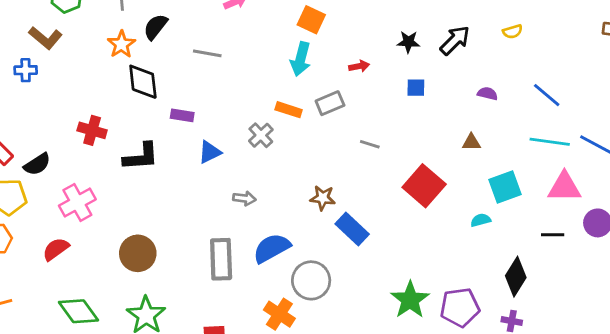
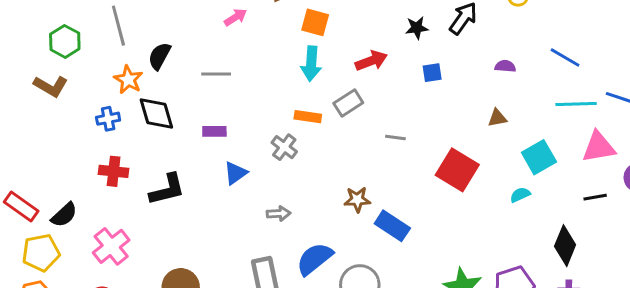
red arrow: (359, 66) -> (371, 61), size x1.5
blue cross: (26, 70) -> (108, 119), moved
purple rectangle: (182, 115) -> (214, 131), moved

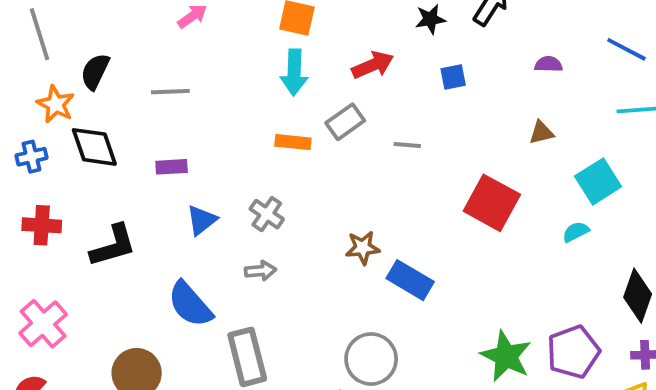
gray line: (395, 138) -> (407, 145), moved
gray cross: (284, 147) -> (267, 214), moved
blue semicircle: (315, 259) -> (190, 304), moved, turned -90

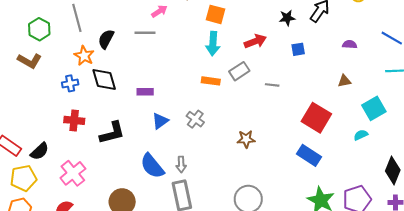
gray line: (170, 92) -> (145, 33), moved
gray arrow: (260, 271) -> (181, 164), moved, turned 91
blue rectangle: (410, 280) -> (309, 155), moved

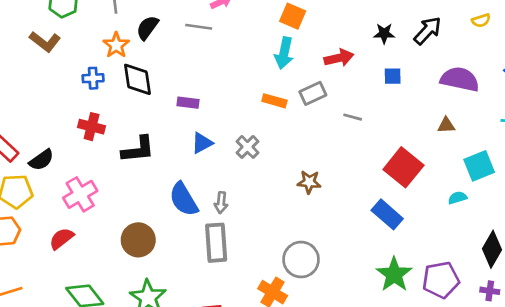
purple semicircle: (350, 44) -> (460, 79), size x2.0

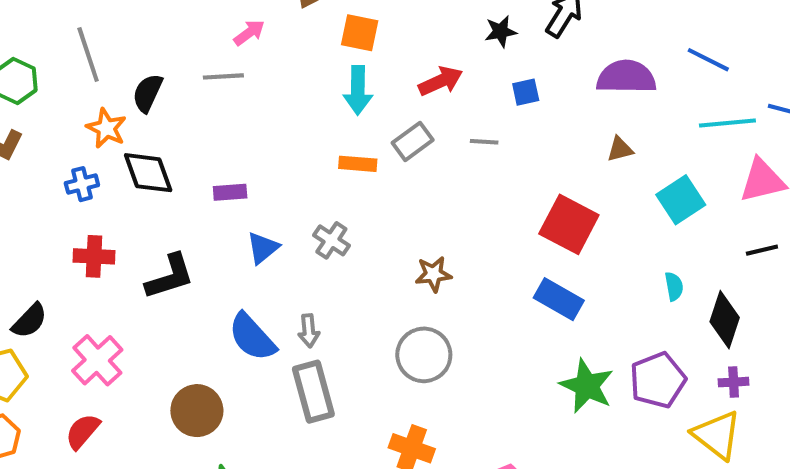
gray line: (353, 117) -> (484, 142), moved
cyan semicircle: (457, 198) -> (674, 286), moved, turned 108
gray circle: (301, 260) -> (424, 355), moved

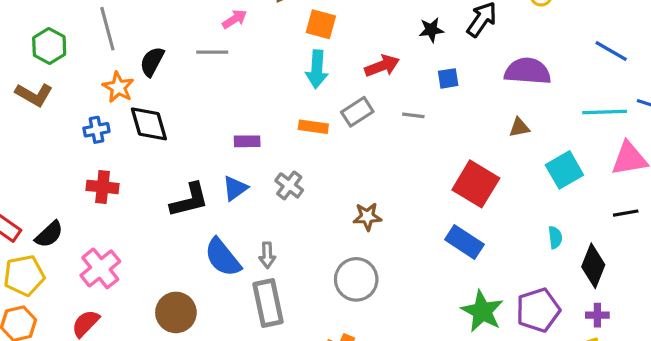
blue line: (708, 60) -> (611, 51), moved
purple rectangle: (230, 192) -> (247, 141), moved
black L-shape: (170, 277) -> (189, 200), moved

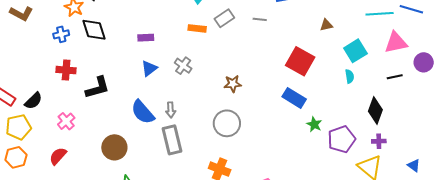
purple rectangle: (247, 141) -> (146, 38), moved
black L-shape: (189, 200) -> (98, 88), moved
cyan semicircle: (555, 237) -> (349, 76), moved
pink cross: (100, 268) -> (66, 121), size x0.7
green star: (482, 311) -> (314, 124), moved, size x0.6

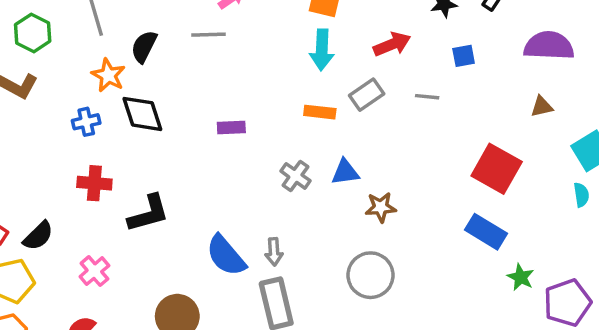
blue triangle: (149, 68) -> (345, 172), moved, turned 30

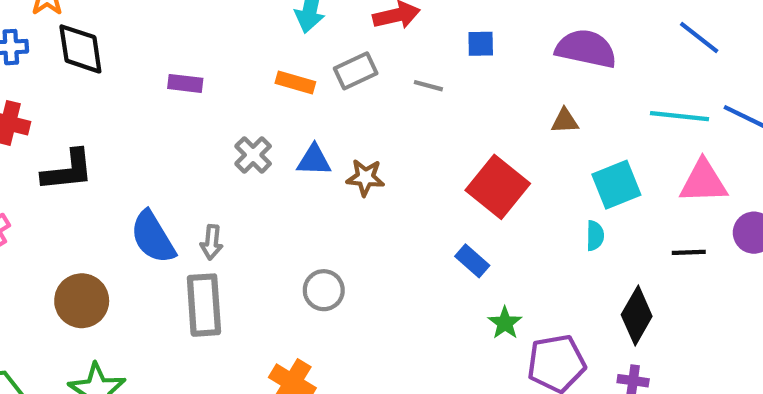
brown star: (381, 207) -> (365, 177), moved
blue rectangle: (486, 232) -> (472, 261), size x0.7
gray circle: (371, 275) -> (324, 290), size x0.7

